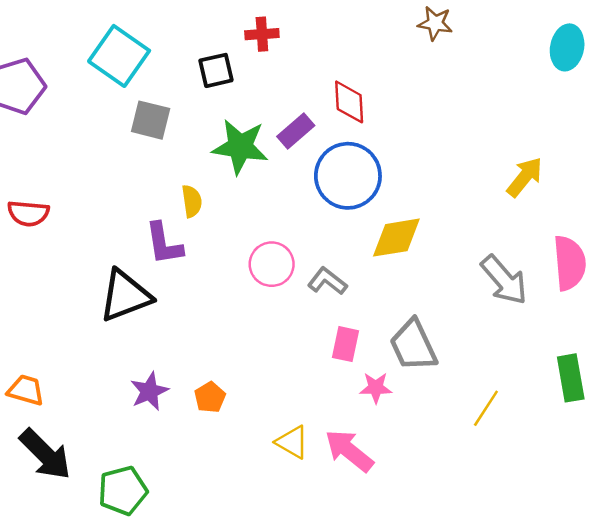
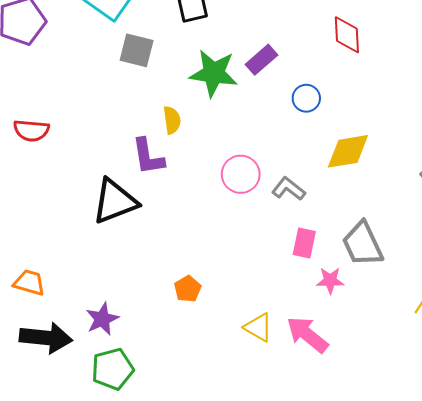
red diamond: (349, 102) -> (347, 35), moved
blue circle: (348, 176) -> (306, 98), size x0.5
purple star: (149, 391) -> (102, 319), moved
black arrow: (45, 454) -> (46, 338), turned -39

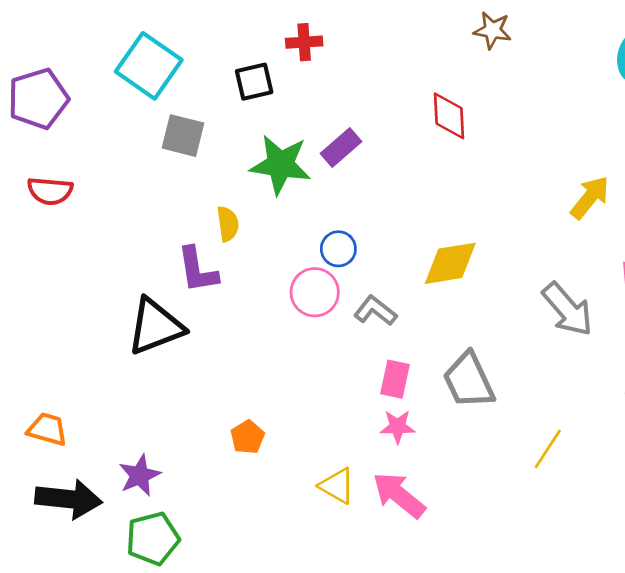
blue circle: (306, 98) -> (338, 249), moved
red semicircle: (31, 131) -> (50, 191), moved
pink star: (330, 280) -> (398, 427), moved

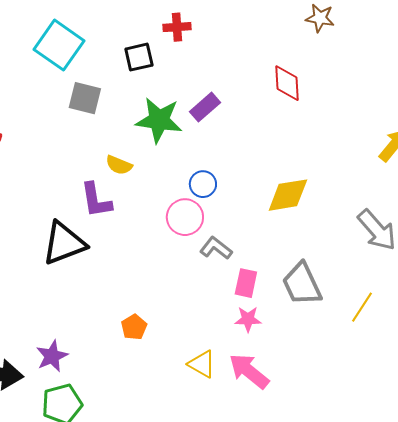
yellow semicircle: (228, 224) -> (119, 165), turned 120
gray L-shape: (375, 311) -> (216, 248), moved
yellow line: (548, 449) -> (362, 307), moved

